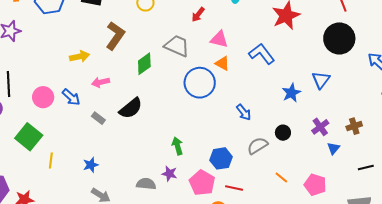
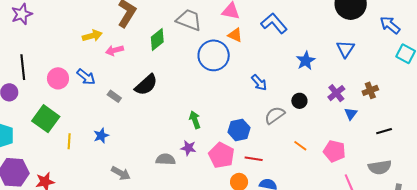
blue triangle: (321, 80) -> (345, 49), moved
pink arrow: (101, 82) -> (114, 50), moved
blue star: (91, 165) -> (101, 136), moved

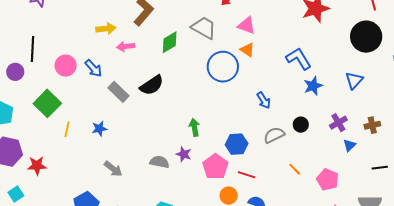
blue L-shape: (274, 23) -> (299, 59), moved
gray rectangle: (114, 96) -> (118, 92), size x1.5

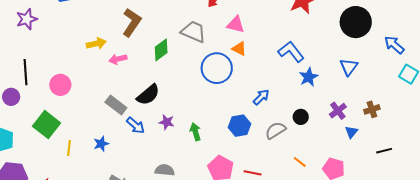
blue arrow: (93, 68) -> (136, 125), moved
blue arrow: (264, 100) -> (261, 97), turned -96
blue hexagon: (237, 144) -> (240, 126), moved
purple star: (184, 154) -> (167, 122), moved

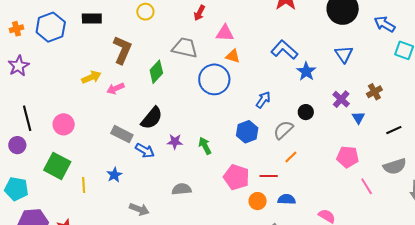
orange line: (300, 162) -> (291, 157), moved, turned -72

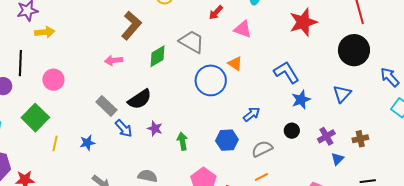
pink triangle: (225, 33) -> (243, 29), moved
yellow arrow: (91, 77) -> (45, 32), moved
black circle: (306, 112) -> (292, 131), moved

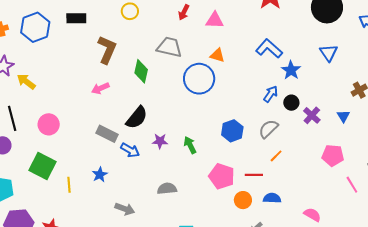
yellow arrow: (45, 32) -> (26, 82), turned -120
green diamond: (157, 56) -> (141, 71), turned -30
blue arrow: (252, 114) -> (271, 94), moved
purple cross: (326, 136) -> (312, 115), moved

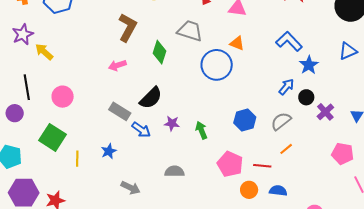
blue triangle: (329, 53) -> (348, 51), turned 36

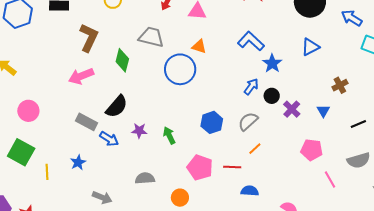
pink arrow: (117, 65) -> (81, 76), size x1.4
orange circle: (249, 190) -> (180, 198), moved

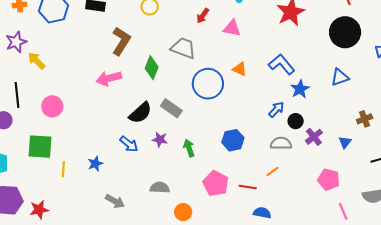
orange triangle: (199, 46) -> (240, 69), moved
gray semicircle: (248, 121) -> (281, 143), moved, turned 35
gray rectangle: (87, 122) -> (171, 108), moved
green square: (21, 152) -> (40, 147), turned -32
orange circle: (180, 198) -> (183, 212), moved

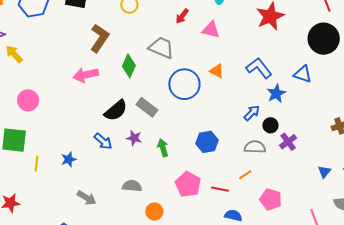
blue triangle: (340, 77) -> (303, 74), moved, turned 36
blue triangle: (345, 142) -> (324, 172), moved
pink pentagon: (329, 180) -> (271, 199), moved

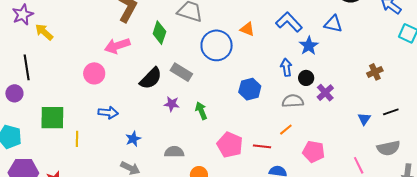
pink circle: (28, 100) -> (94, 73), moved
blue arrow: (252, 113) -> (286, 67), turned -48
blue arrow: (103, 141) -> (108, 113), moved, turned -30
blue hexagon: (207, 142) -> (250, 89), moved
blue star: (69, 159) -> (133, 139), moved

